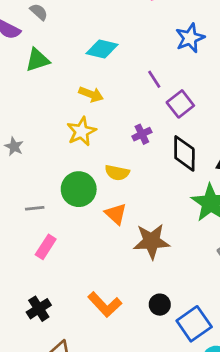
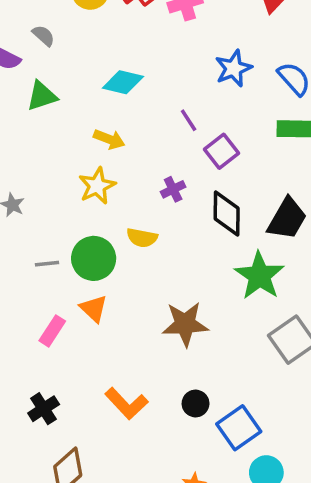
gray line: (35, 208) -> (47, 264), moved
orange triangle: (116, 214) -> (94, 308), moved

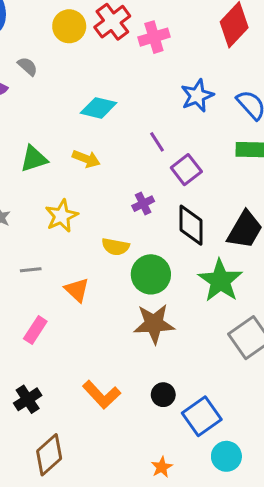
green triangle: (42, 96) -> (34, 159), moved
yellow star: (97, 186) -> (62, 216), moved
green circle: (94, 258) -> (151, 274), moved
orange triangle: (94, 308) -> (77, 290), moved

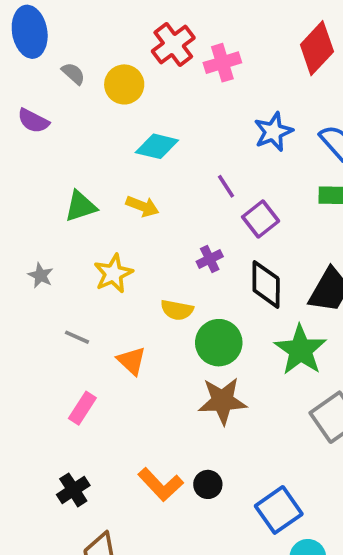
yellow circle: (69, 26) -> (124, 84), moved
gray semicircle: (28, 66) -> (73, 74), moved
gray line: (31, 270) -> (77, 337), turned 30
black circle: (163, 395) -> (208, 484), moved

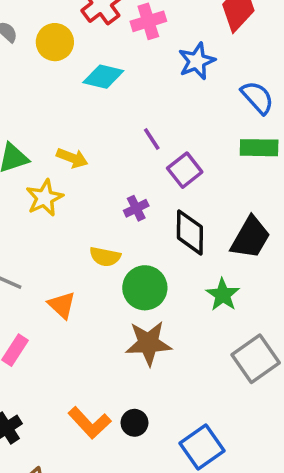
blue star: (273, 132) -> (197, 61), moved
cyan diamond: (157, 146) -> (103, 77), moved
yellow star: (113, 274) -> (45, 198), moved
green star: (301, 350) -> (223, 295), size x0.7

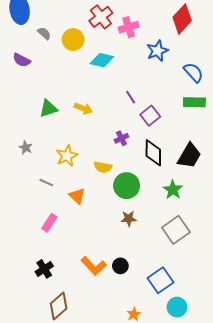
yellow star: (45, 198) -> (67, 156), moved
brown star: (148, 343) -> (129, 219), size x0.6
gray square: (256, 359) -> (176, 230), moved

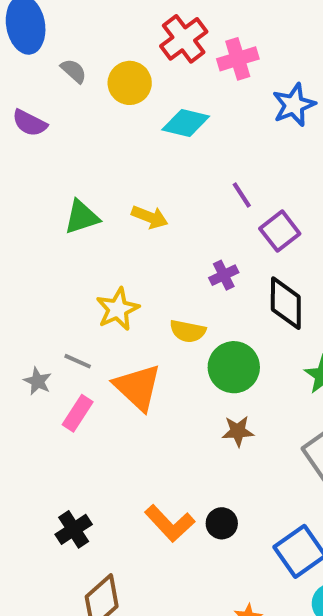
gray star: (26, 148) -> (38, 381), moved
orange triangle: (77, 196) -> (138, 387), size x1.5
pink rectangle: (49, 223) -> (78, 413), moved

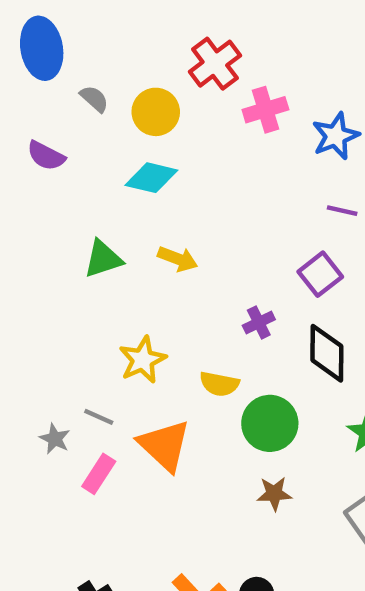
pink cross: (238, 59) -> (265, 110), moved
cyan diamond: (186, 123) -> (151, 178), moved
purple line: (242, 195) -> (342, 211), moved, turned -44

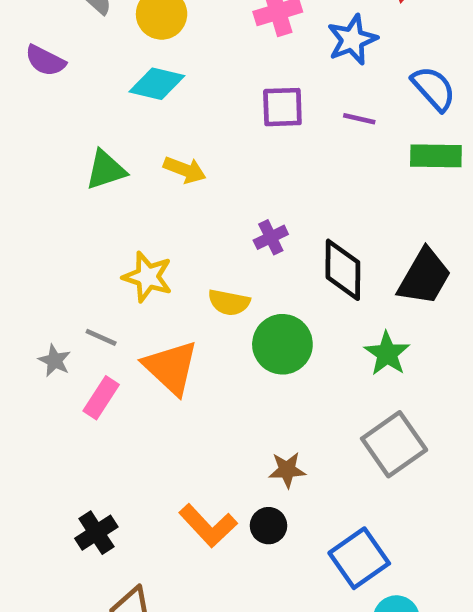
purple square: (320, 274) -> (282, 107), moved, turned 36
yellow star: (143, 360) -> (148, 277), turned -30
brown star: (274, 494) -> (287, 470), moved

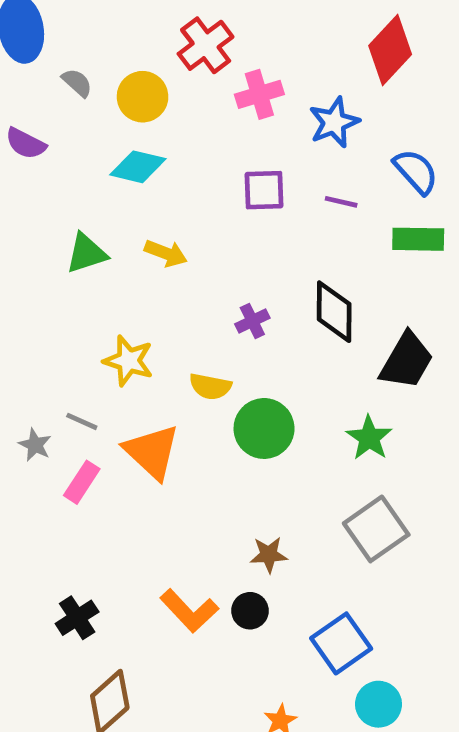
black diamond: (343, 270) -> (334, 312), moved

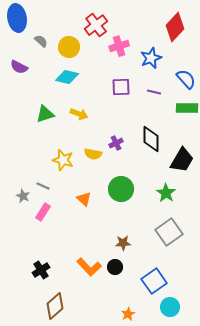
yellow semicircle: (210, 386) -> (93, 154), moved
orange triangle: (152, 452) -> (84, 199), moved, size x0.6

